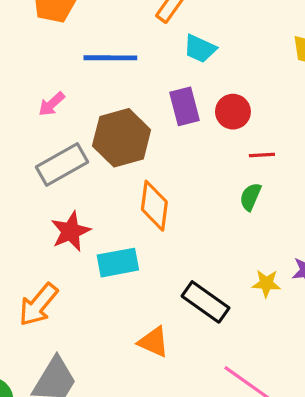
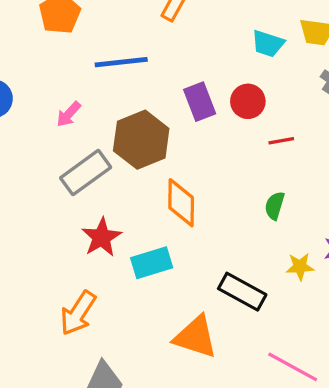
cyan trapezoid: (200, 49) -> (268, 44), moved
green semicircle: (250, 197) -> (275, 206), moved
orange triangle: (154, 342) -> (196, 337), size x1.4

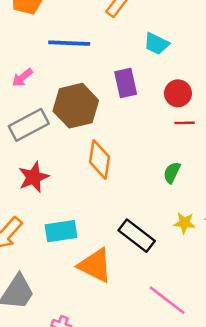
cyan trapezoid: (268, 44) -> (156, 44), moved
red circle: (248, 101) -> (178, 93), moved
cyan rectangle: (152, 263) -> (61, 231), moved

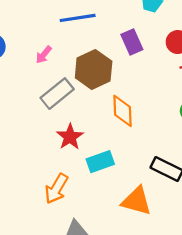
cyan rectangle: (61, 231) -> (100, 162), moved

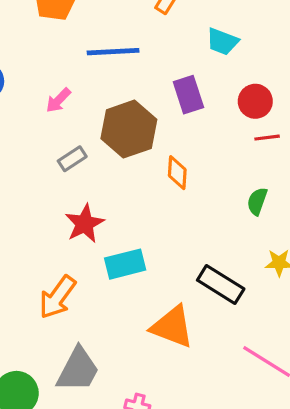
gray rectangle: (57, 94) -> (72, 159), size x0.6
orange diamond: (123, 111) -> (177, 173), moved, size x0.7

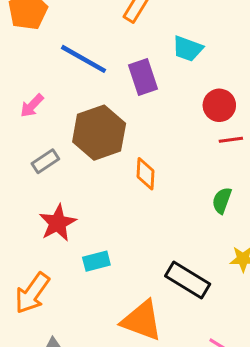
blue line: (113, 52) -> (84, 59), turned 33
purple rectangle: (188, 95) -> (143, 77), moved
cyan rectangle: (125, 264) -> (96, 261), size x0.7

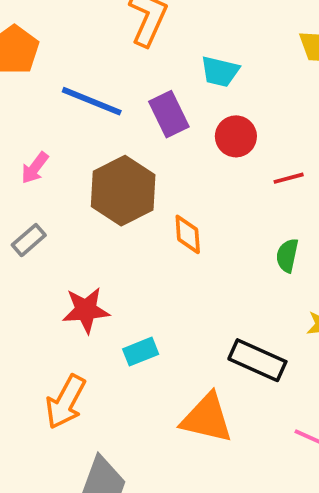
red circle: (219, 105) -> (236, 136), moved
gray rectangle: (45, 161) -> (29, 240), moved
red star: (58, 223) -> (86, 310), turned 30

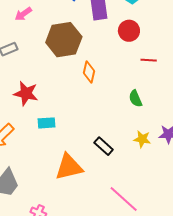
green semicircle: (287, 255) -> (135, 99), turned -54
black rectangle: (257, 360) -> (104, 146), size x0.7
orange triangle: (207, 418) -> (69, 167), turned -44

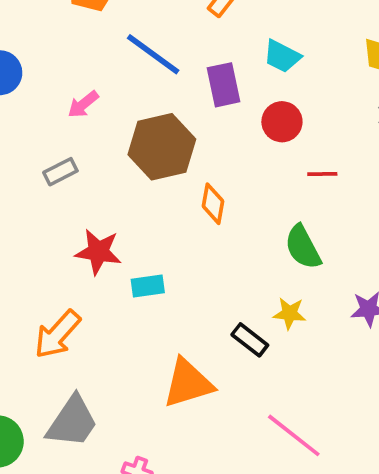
green semicircle: (135, 99) -> (303, 247), size x1.4
cyan rectangle: (47, 123) -> (148, 286), moved
yellow star: (142, 139) -> (290, 313), moved

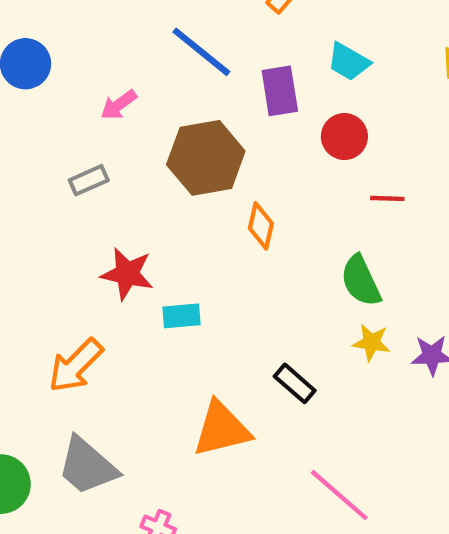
yellow star: (290, 313) -> (371, 343), moved
gray trapezoid: (72, 422) -> (87, 466), turned 94

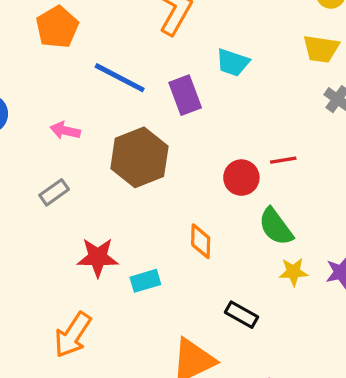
pink arrow: (119, 105) -> (65, 131), turned 60
red circle: (344, 137) -> (241, 178), moved
orange diamond: (261, 226) -> (201, 241), moved

